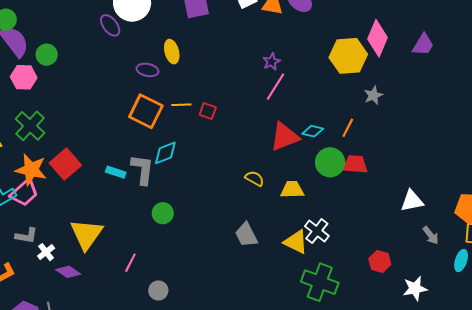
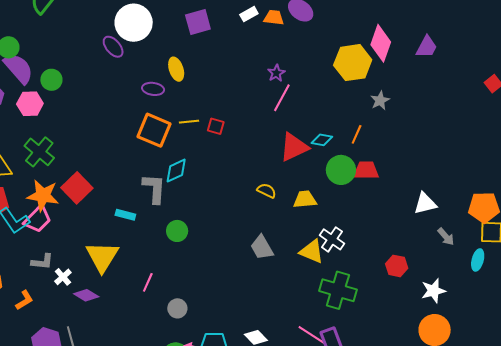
cyan rectangle: (116, 172) -> (125, 215), moved

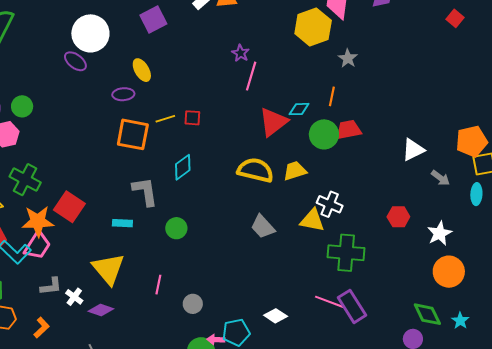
cyan diamond: (176, 171) -> (183, 167), moved
yellow semicircle: (267, 191) -> (255, 170), size x1.8

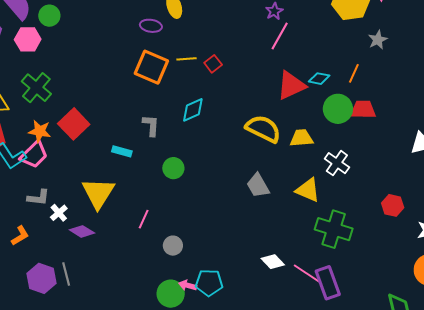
red square: (192, 118) -> (213, 64), turned 36
gray L-shape: (145, 191) -> (151, 125), size x0.7
white cross: (330, 204) -> (337, 163), moved
orange star: (38, 221) -> (40, 131), size x0.7
white diamond: (276, 316) -> (273, 262), moved

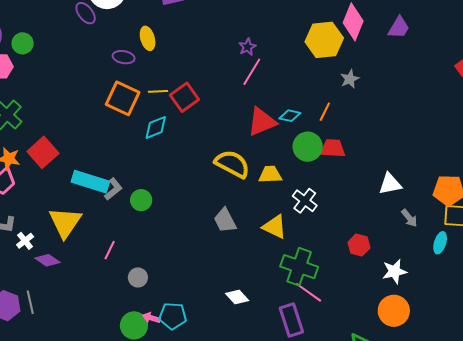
red square: (213, 64) -> (184, 97), size x1.6
cyan diamond: (193, 110) -> (156, 127), moved
gray L-shape: (151, 125) -> (113, 189), moved, turned 45
cyan rectangle: (122, 151) -> (90, 182), size x1.8
pink line: (307, 273) -> (309, 292), moved

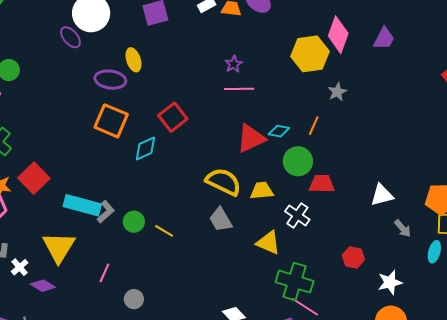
purple ellipse: (124, 57) -> (110, 80), size x1.4
pink line: (252, 72) -> (239, 89), turned 60
yellow line: (158, 91) -> (164, 231), moved, turned 36
red trapezoid: (333, 148) -> (322, 184), moved
gray trapezoid: (225, 220) -> (221, 220), moved

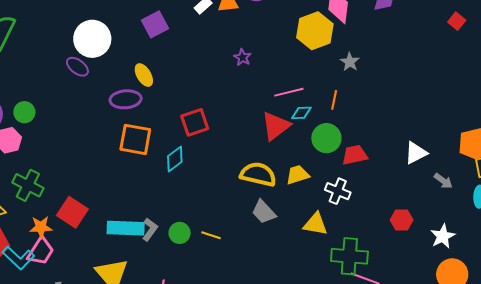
pink line: (239, 89) -> (289, 92), moved
red square: (173, 117) -> (195, 122), turned 32

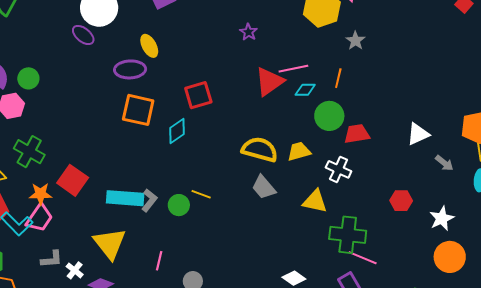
red triangle: (276, 126) -> (269, 82), moved
yellow line: (211, 235) -> (201, 194), moved

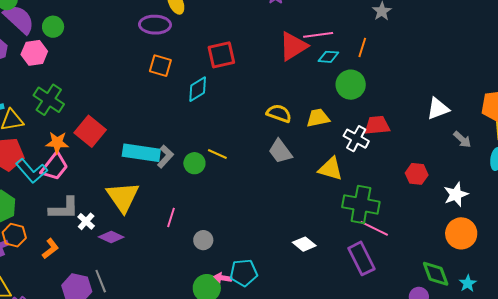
orange square: (138, 110) -> (160, 66), size x0.7
red trapezoid: (357, 134) -> (377, 125), moved
yellow semicircle: (260, 150) -> (279, 113), size x0.7
gray L-shape: (52, 259) -> (64, 209), size x1.4

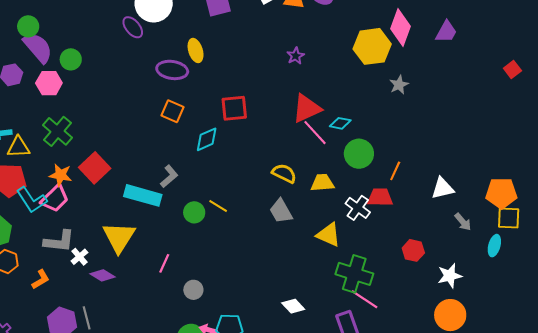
pink line: (318, 35) -> (315, 133), moved, turned 48
orange line: (362, 47) -> (395, 171), moved
gray L-shape: (165, 157) -> (169, 176), moved

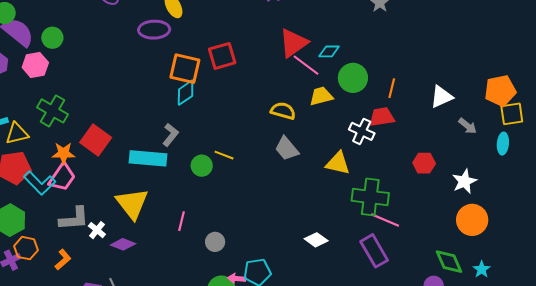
orange square: (173, 111) -> (185, 69), moved, size x1.4
cyan diamond: (207, 139) -> (186, 93), moved
yellow trapezoid: (322, 183) -> (321, 96), moved

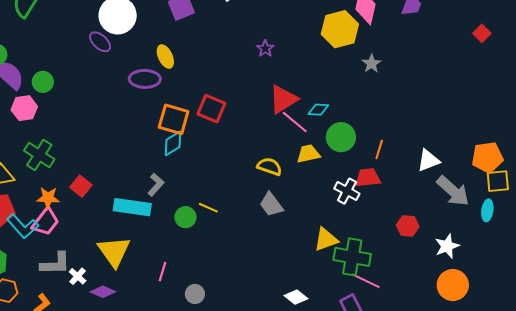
red square: (222, 56) -> (211, 109), turned 36
gray arrow: (468, 126) -> (453, 191), size x1.8
red square: (96, 140) -> (81, 186), size x0.7
yellow triangle: (338, 163) -> (326, 239), moved, turned -36

